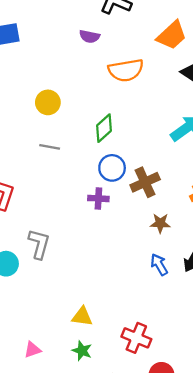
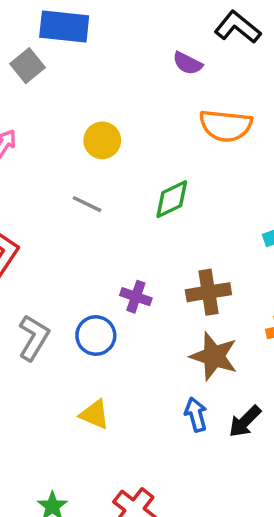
blue circle: (112, 168) -> (96, 336), moved
brown star: (160, 223) -> (214, 356), size x1.6
yellow triangle: (82, 317) -> (95, 414), moved

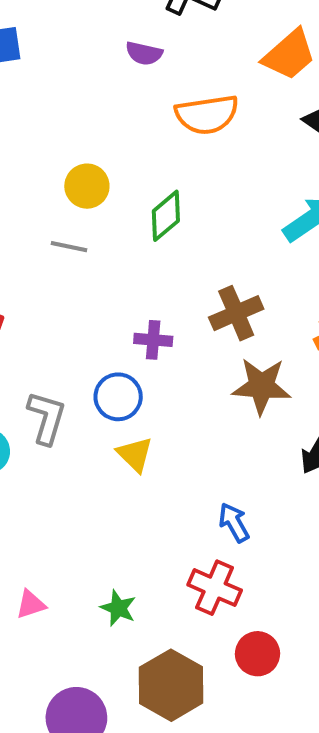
yellow circle: (102, 140) -> (87, 186), moved
yellow triangle: (95, 414) -> (135, 454), moved, turned 36
blue arrow: (196, 415) -> (234, 523), moved

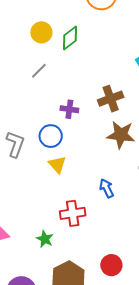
green diamond: (166, 216) -> (70, 38), moved
gray line: (69, 247) -> (39, 71), moved, turned -60
blue arrow: (234, 523) -> (107, 188), moved
red cross: (215, 588) -> (73, 213), moved, turned -35

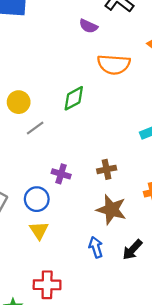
yellow circle: (41, 32) -> (19, 102), moved
brown cross: (111, 99) -> (107, 169), size x0.7
blue arrow: (107, 188) -> (96, 247), moved

